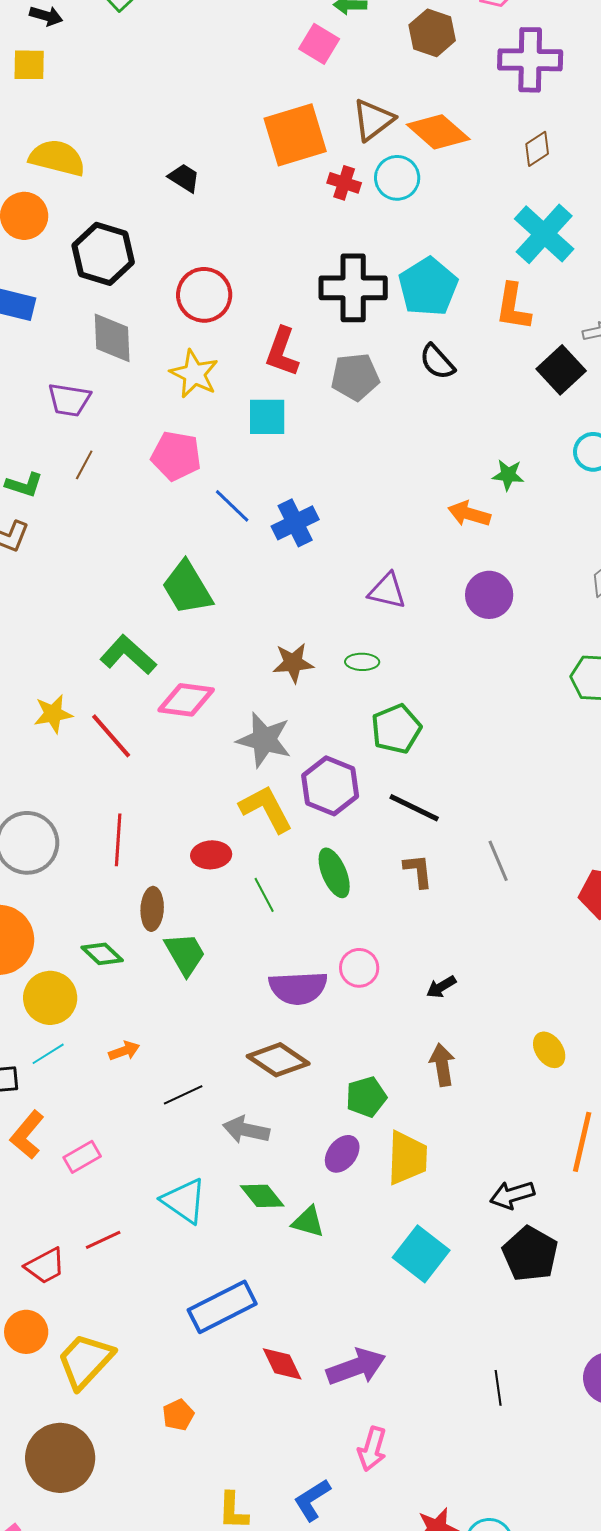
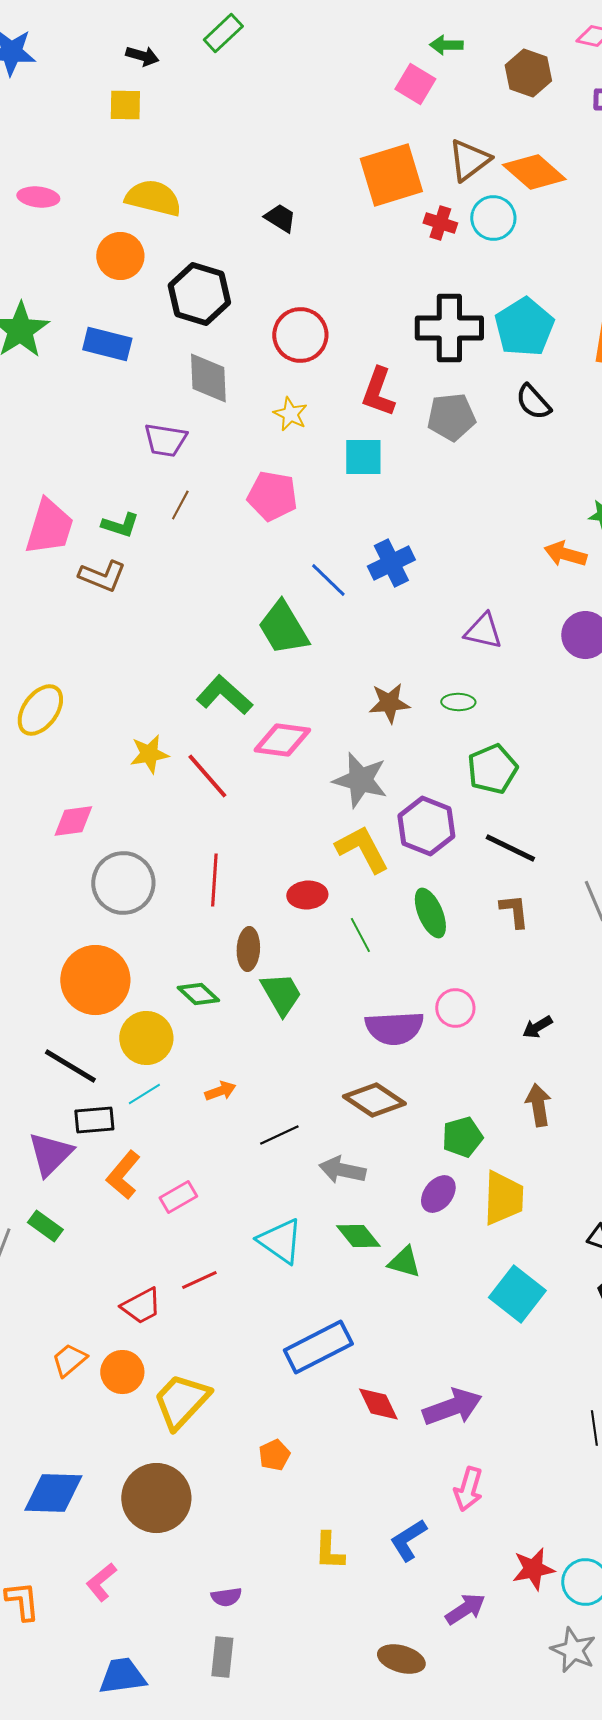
yellow star: (194, 374) -> (290, 414), size x0.7
blue line: (232, 506) -> (328, 580), moved

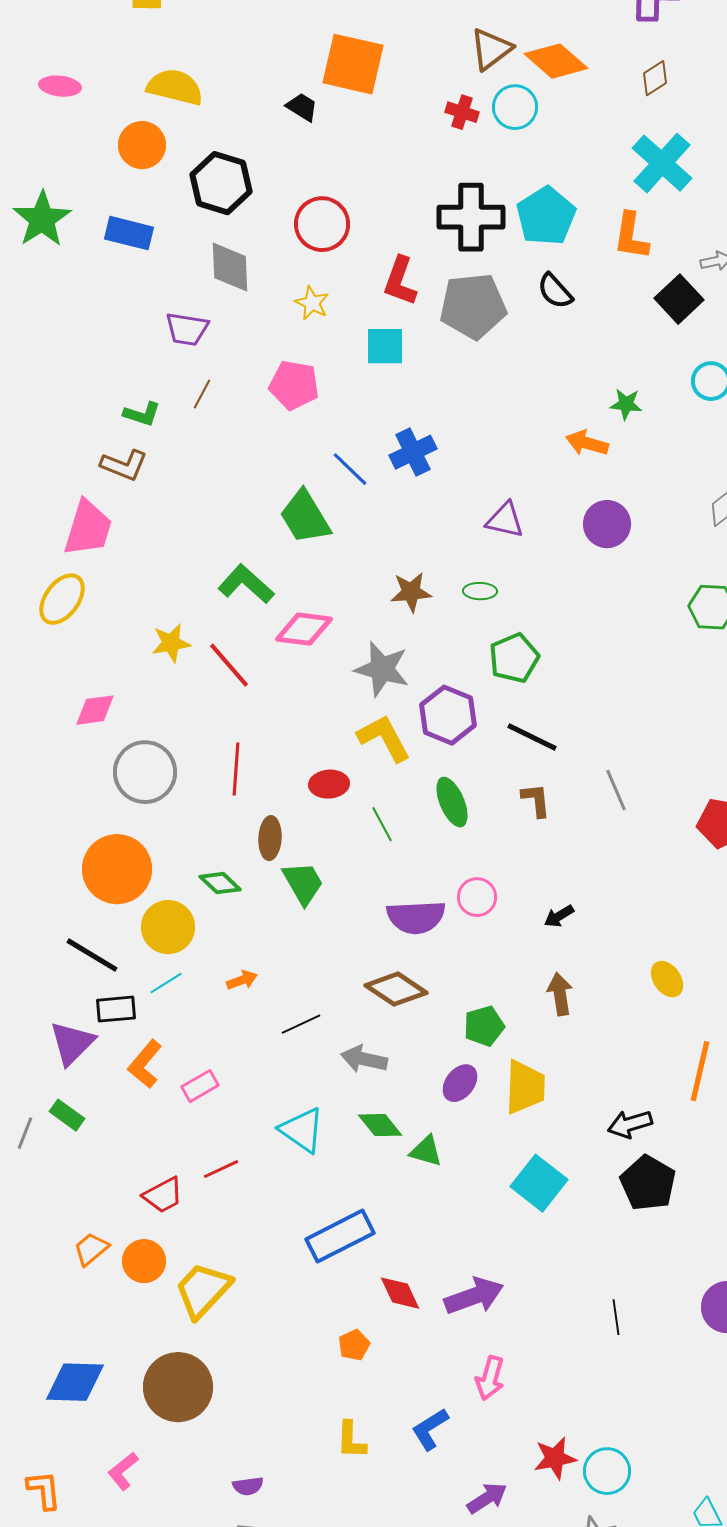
orange square: (391, 175) -> (353, 64), moved, turned 30
gray pentagon: (451, 417) -> (473, 306), size x1.4
pink trapezoid: (49, 527) -> (88, 528), moved
orange pentagon: (274, 1455) -> (354, 1345), moved

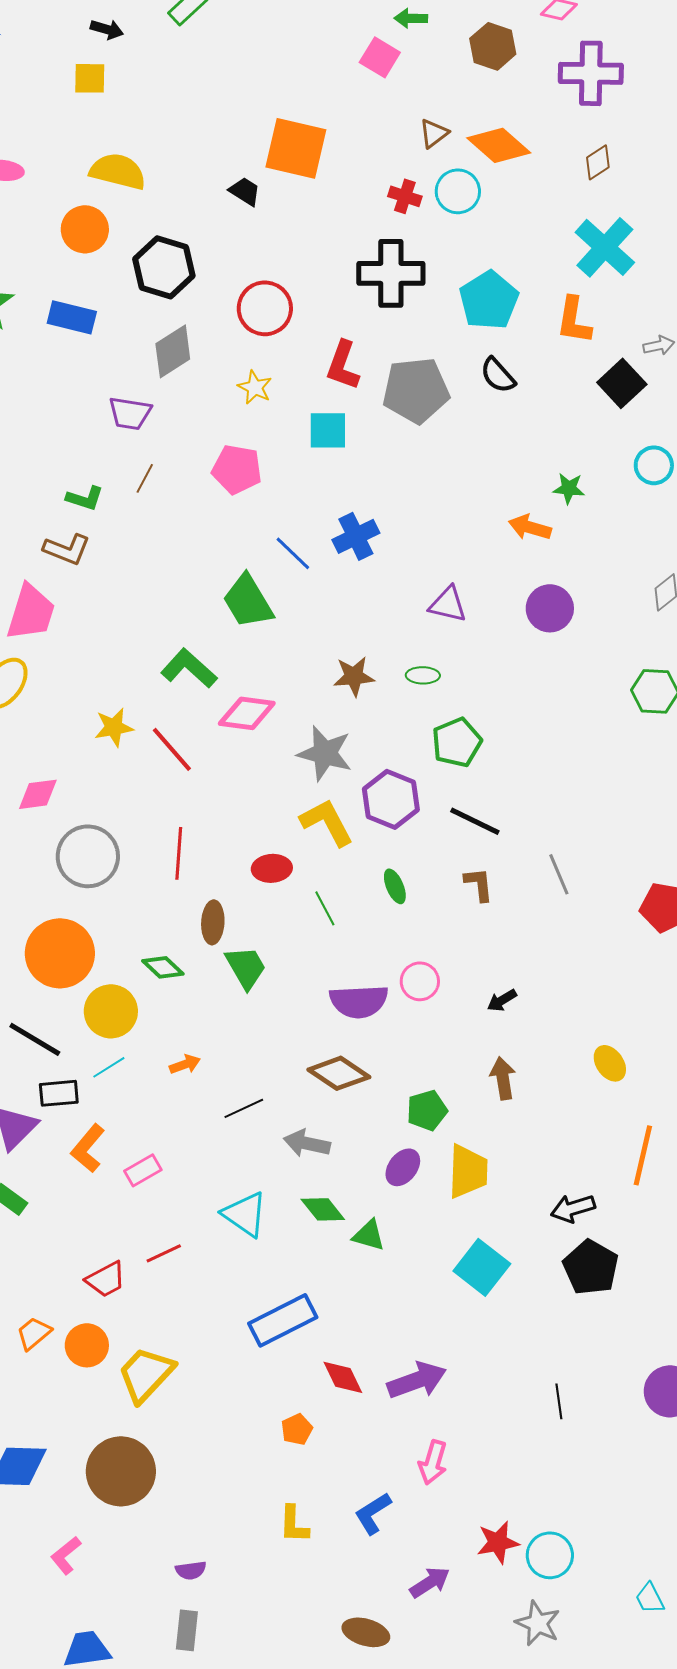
brown triangle: (491, 49) -> (434, 133), size x0.7
black cross: (471, 217) -> (391, 273), moved
gray diamond: (230, 267) -> (173, 351), turned 60
green ellipse: (452, 802) -> (395, 886), size x0.7

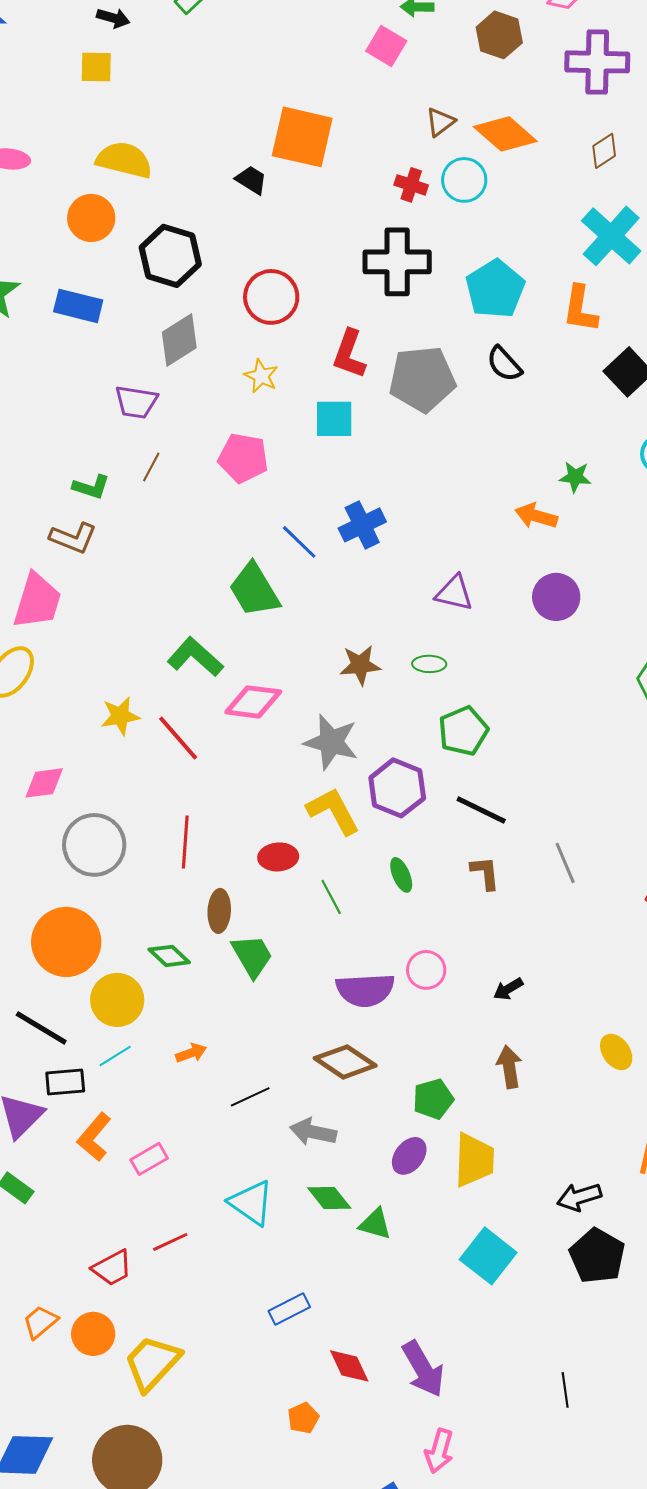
blue rectangle: (283, 1320) -> (289, 1309), size x0.6
purple arrow: (417, 1380) -> (423, 1369), turned 80

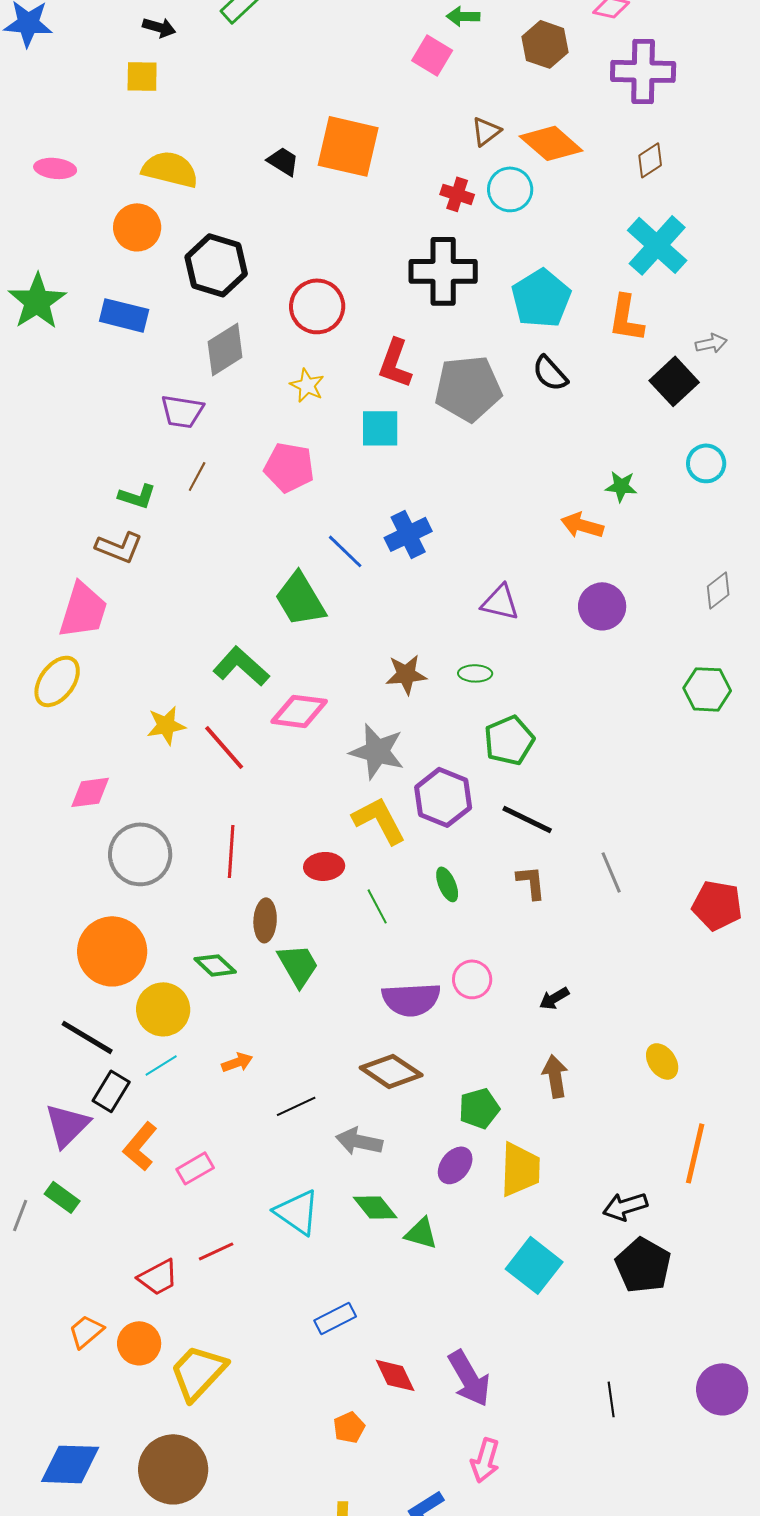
black trapezoid: (251, 180) -> (283, 161), moved
black rectangle: (65, 1082) -> (111, 1091), turned -54

